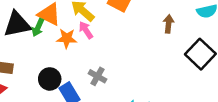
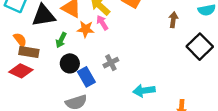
green arrow: (38, 28) -> (61, 40), moved
gray cross: (97, 76) -> (111, 63), turned 32

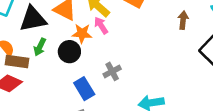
green arrow: (61, 40) -> (40, 47), moved
black circle: (70, 63) -> (69, 52), moved

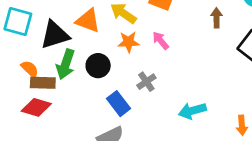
pink arrow: (101, 25) -> (161, 41), moved
orange star: (82, 33) -> (129, 42), moved
green arrow: (40, 47) -> (66, 64), size x1.5

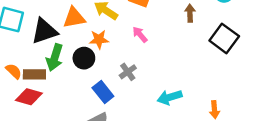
orange triangle: (88, 21) -> (74, 18), turned -30
orange star: (129, 42) -> (99, 39), moved
orange semicircle: (30, 69) -> (14, 71), moved

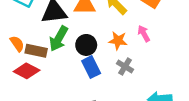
orange star: (99, 39) -> (118, 41), moved
gray cross: (128, 72) -> (125, 66), turned -35
blue rectangle: (103, 92) -> (91, 67), moved

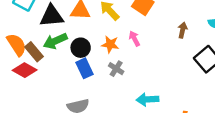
green arrow: (59, 39) -> (55, 41), turned 35
orange semicircle: (17, 44) -> (17, 45), size x1.5
brown rectangle: (36, 51) -> (34, 52), turned 36

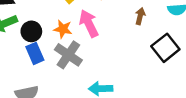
pink arrow: (134, 39) -> (89, 23), size x1.6
gray cross: (116, 69) -> (68, 55), size x1.6

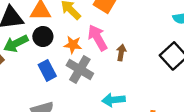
brown arrow: (140, 16) -> (121, 53), moved
black circle: (31, 31) -> (43, 37), moved

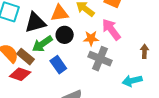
brown arrow: (121, 53) -> (144, 51), moved
blue rectangle: (47, 70) -> (58, 65), moved

